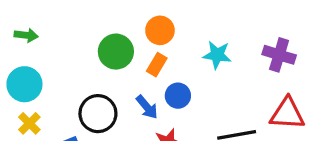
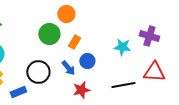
orange circle: (160, 30) -> (66, 14), moved
cyan star: (217, 55) -> (122, 47), moved

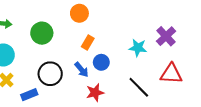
green circle: (49, 34) -> (42, 33), moved
purple cross: (149, 36) -> (166, 36), turned 30
black line: (123, 85) -> (139, 87), turned 55

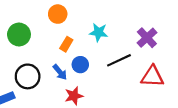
cyan star: (138, 48) -> (99, 32), moved
black line: (139, 87) -> (119, 60), moved, turned -70

